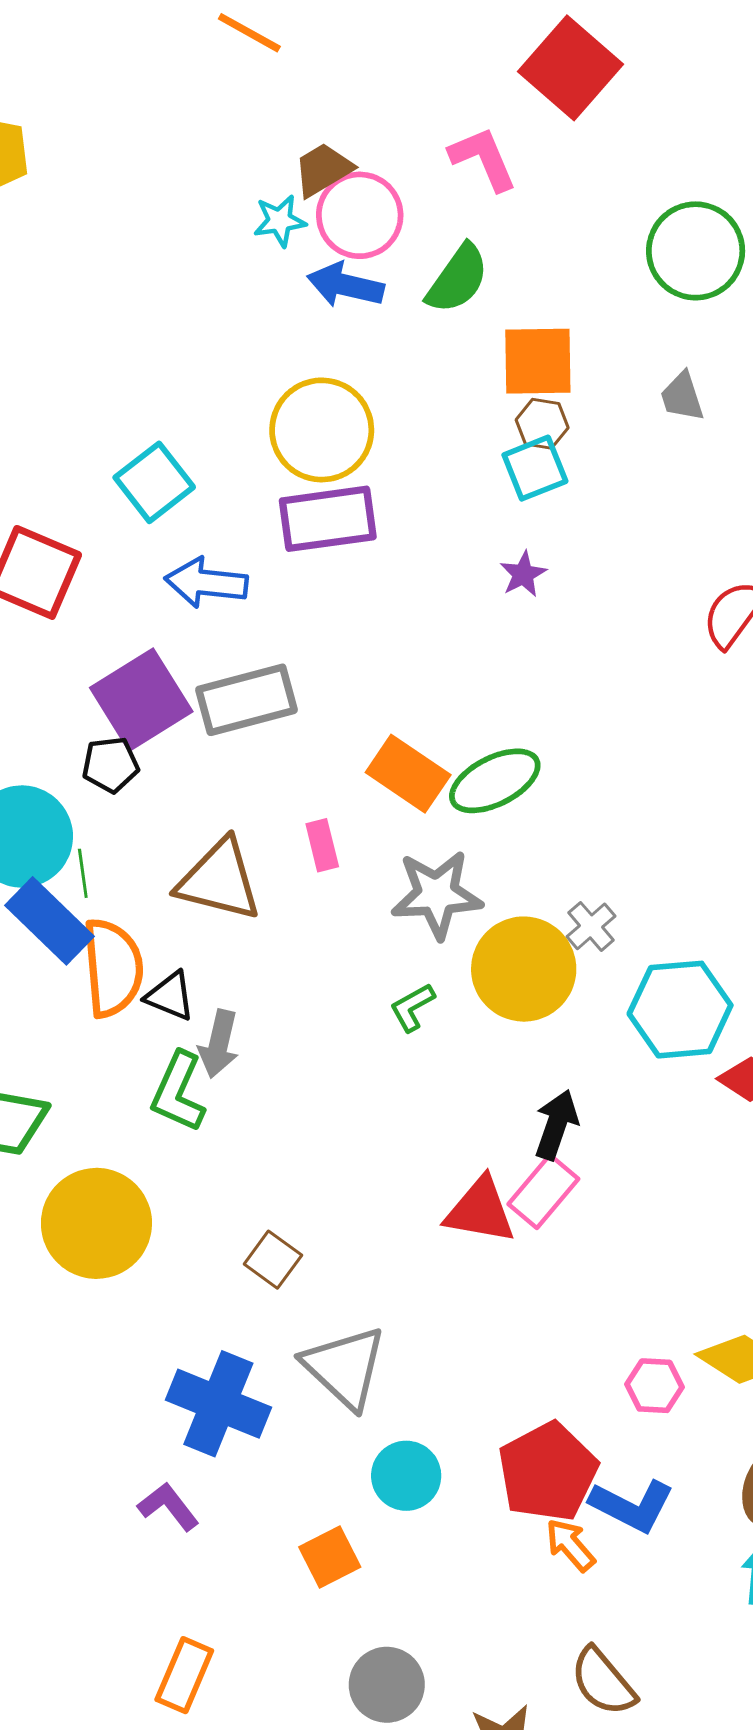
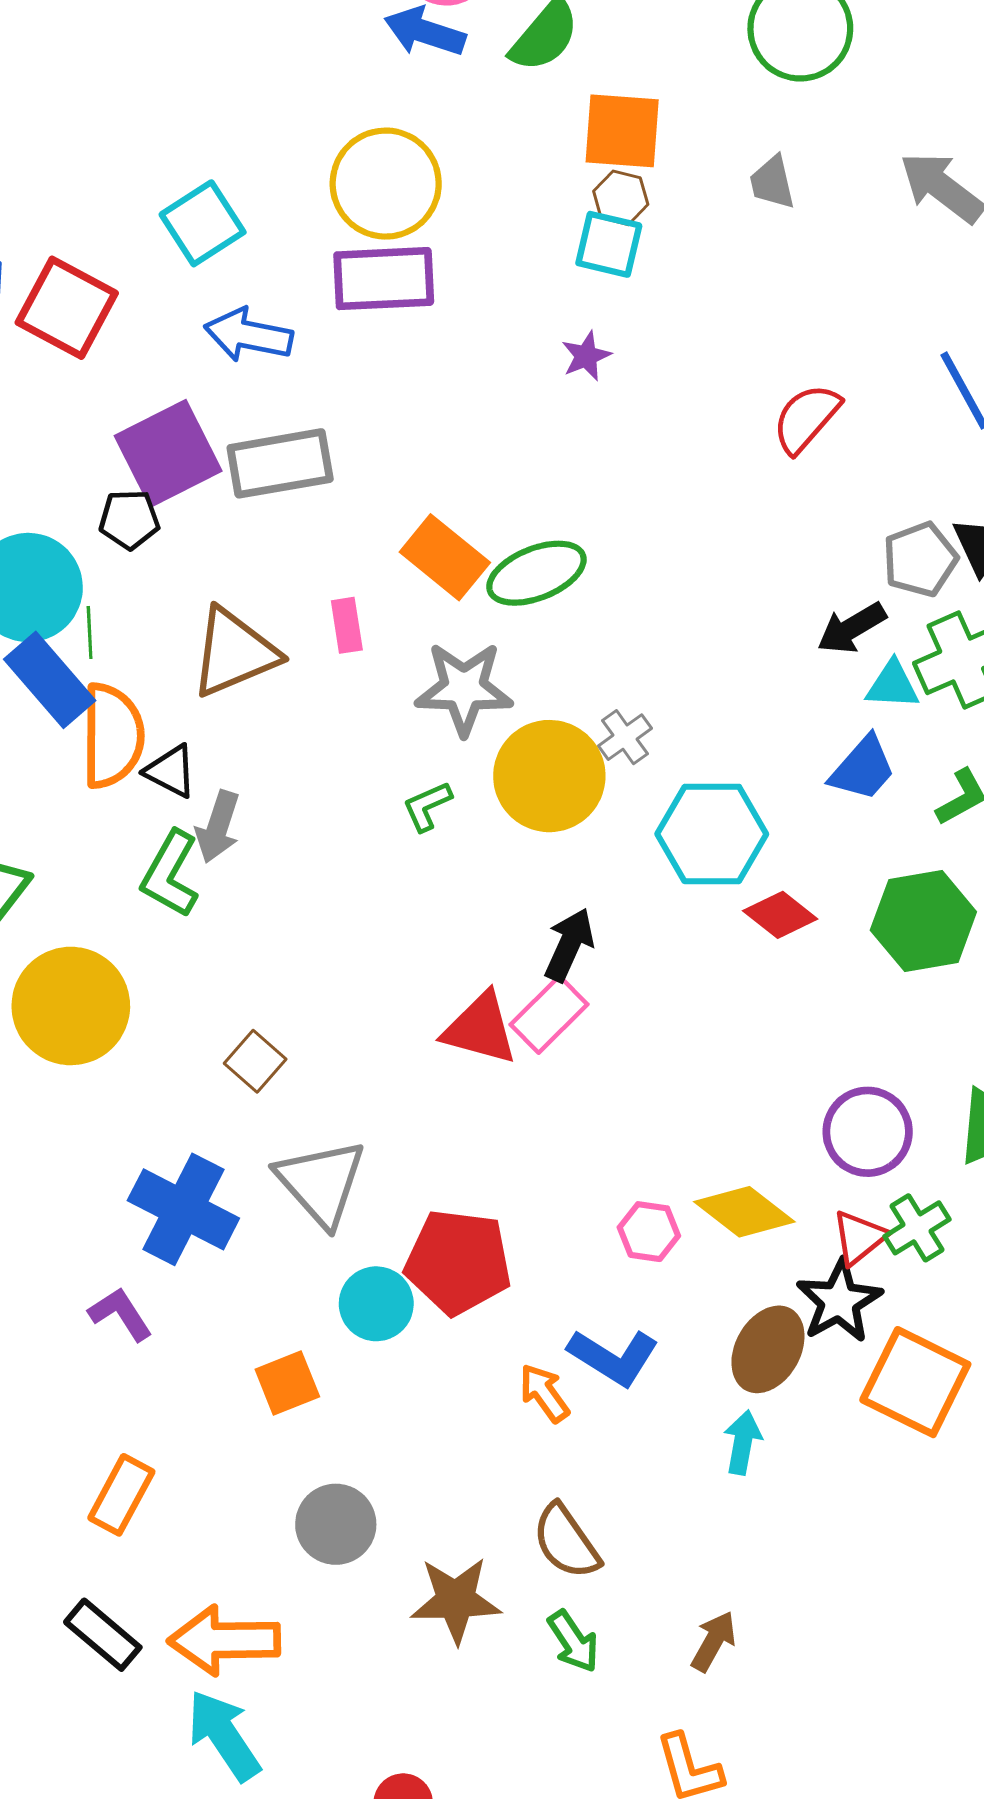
cyan square: (535, 468) -> (609, 244), turned 30
brown triangle: (219, 880) -> (234, 653), turned -42
red pentagon: (548, 1472) -> (458, 1262), moved, turned 30

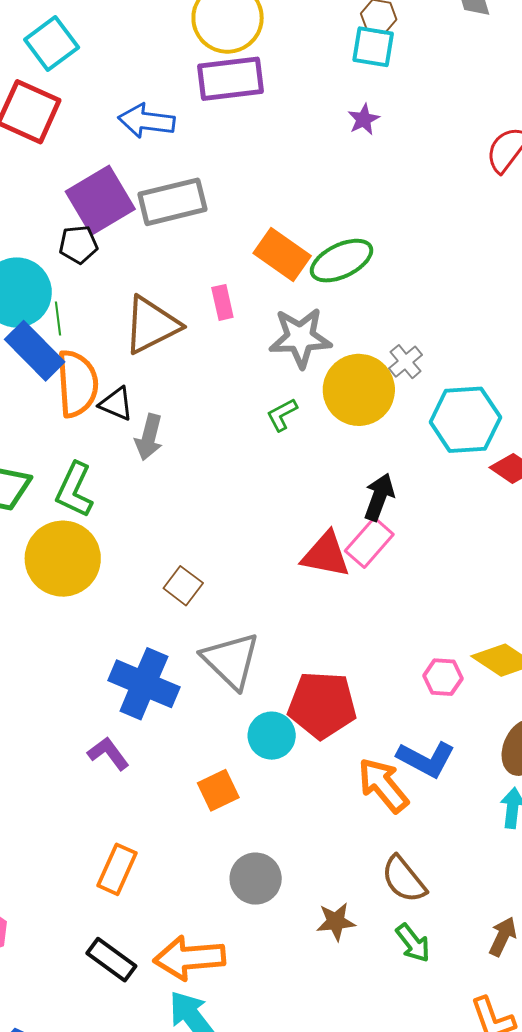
cyan square: (203, 223) -> (52, 43), moved
green L-shape: (170, 874) -> (74, 490), moved
orange arrow: (544, 1393) -> (383, 785), size x1.5
brown star: (456, 1600) -> (336, 922), size x0.7

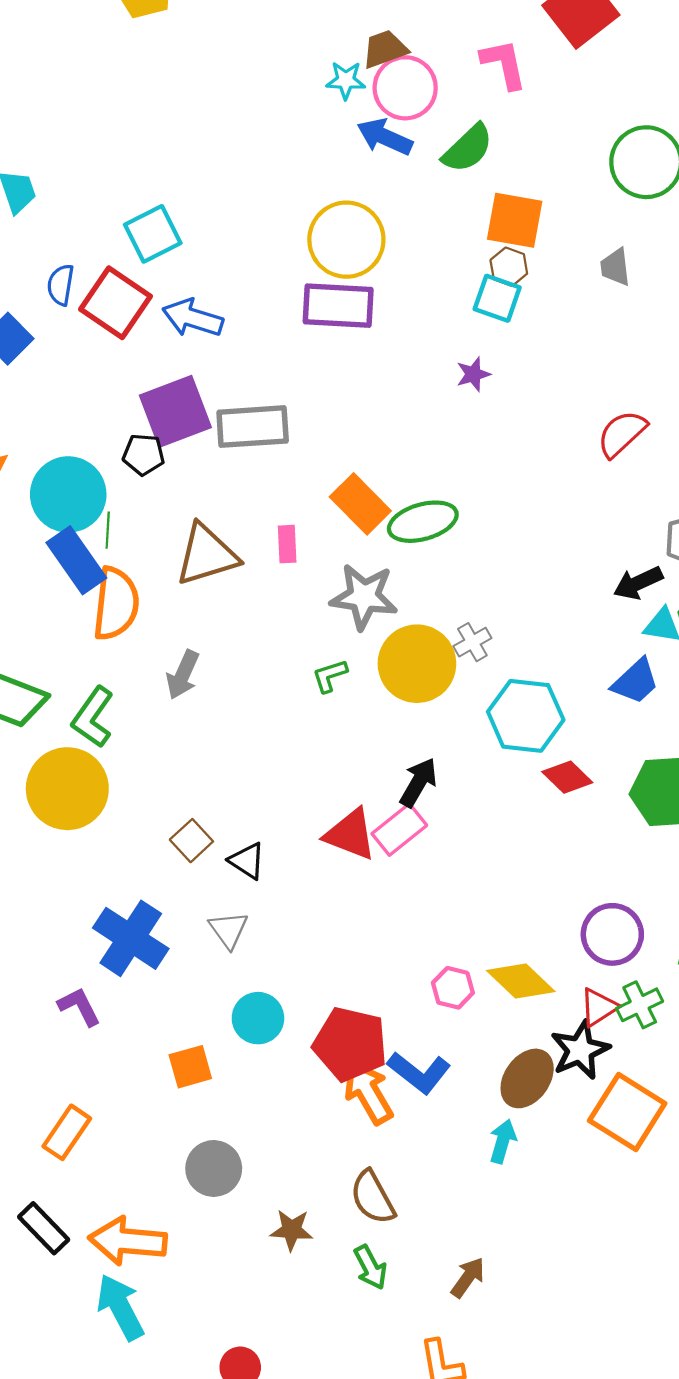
blue arrow: (146, 121) -> (193, 318), moved
black triangle: (116, 404) -> (247, 861), moved
gray triangle: (231, 660) -> (228, 930), size x0.6
red pentagon: (322, 705) -> (350, 1044), moved

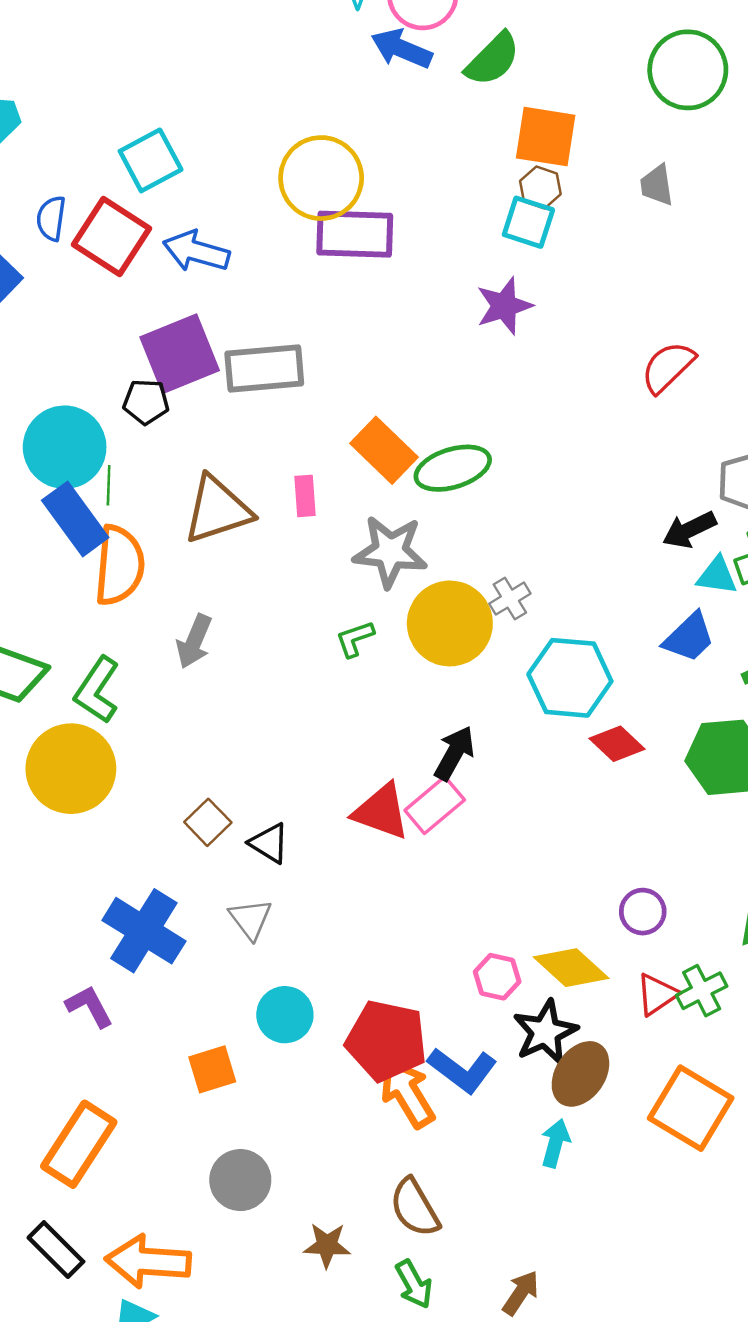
yellow circle: (346, 240) -> (321, 178), moved
purple star: (473, 374) -> (504, 306), size x1.5
purple circle: (612, 934) -> (643, 912), moved, size x0.7
black star: (580, 1050) -> (545, 1032), moved
orange rectangle: (67, 1132) -> (79, 1144), size x1.4

